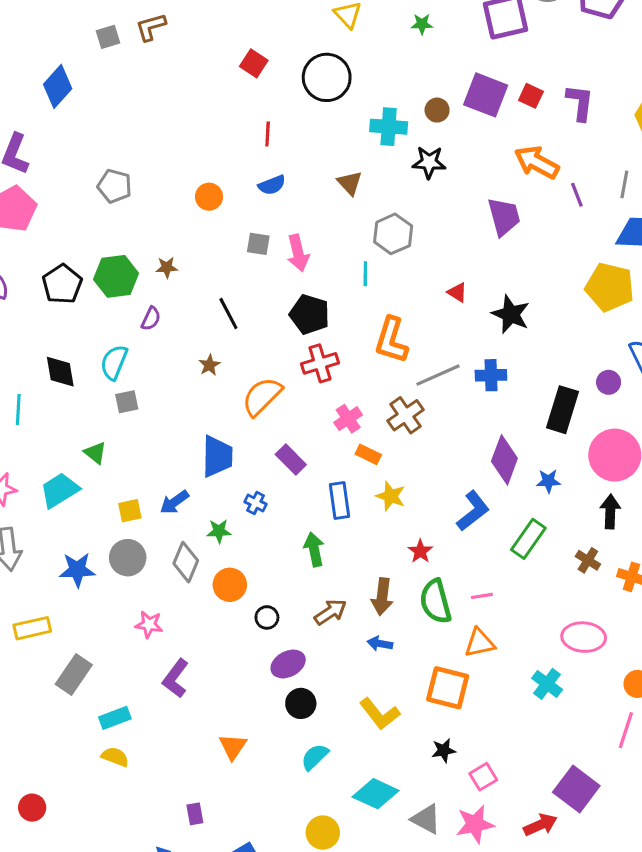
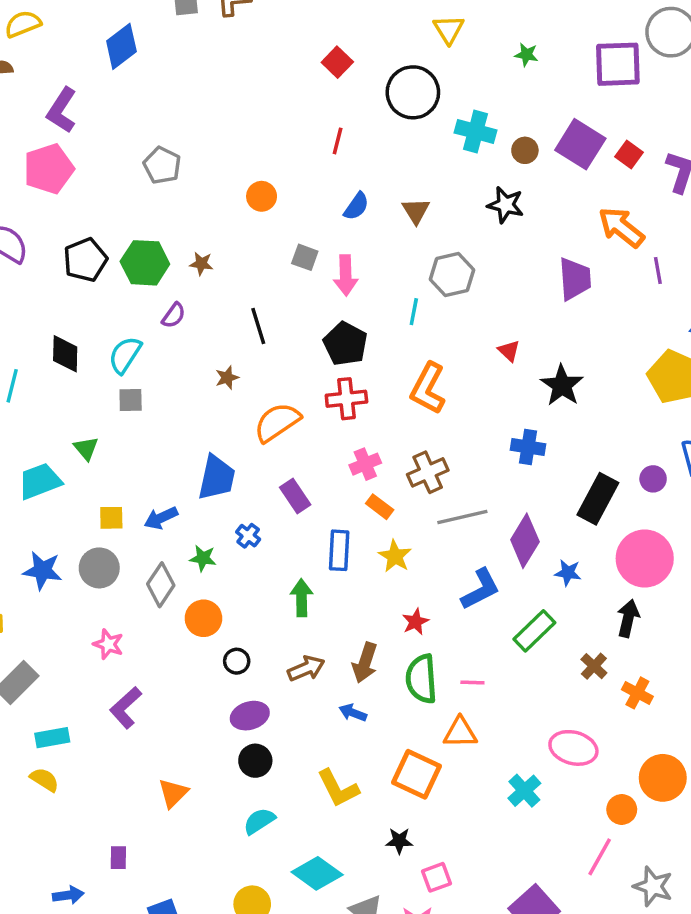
cyan cross: (389, 127) -> (476, 131), moved
blue semicircle: (272, 185) -> (356, 206), moved, turned -44
gray line: (438, 375) -> (462, 517), moved

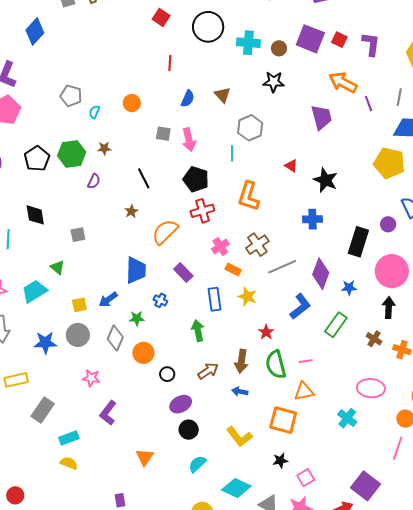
cyan semicircle: (125, 355) -> (94, 112), moved, size x0.6

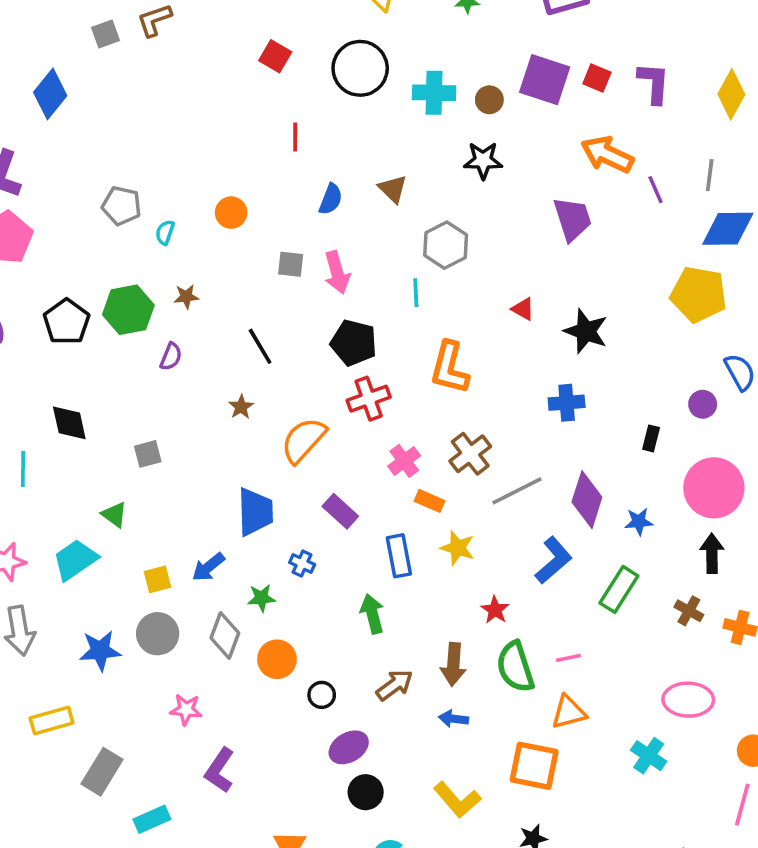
black rectangle: (358, 242) -> (651, 438), size x0.5

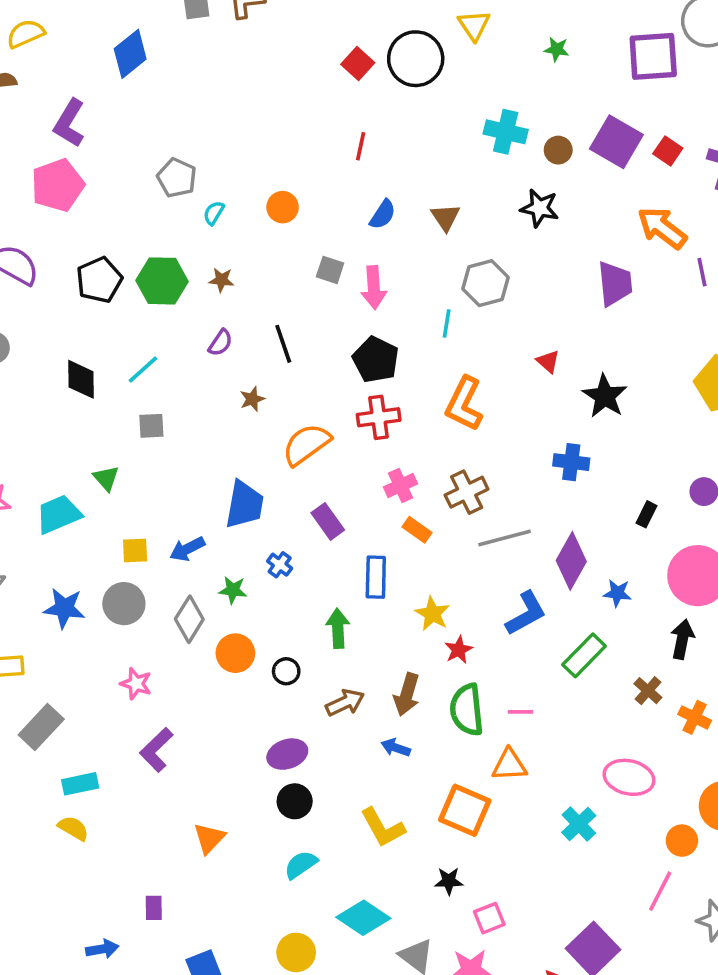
black circle: (360, 68) -> (416, 59), moved
purple semicircle: (171, 357) -> (220, 343), moved
cyan line: (23, 469) -> (143, 369), moved, turned 36
yellow star: (458, 548) -> (432, 614), moved
black circle: (322, 695) -> (286, 671), moved

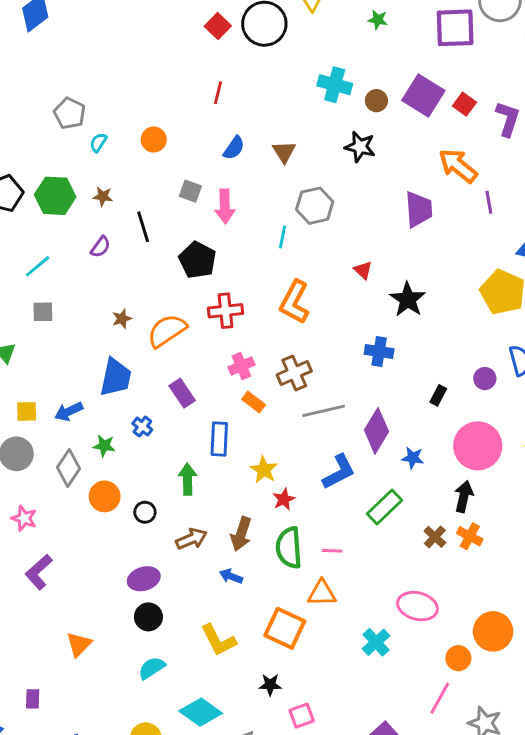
black line: (283, 344) -> (143, 227), moved
black pentagon: (376, 360) -> (198, 260), moved
brown star: (252, 399) -> (122, 319), moved
orange cross: (695, 717) -> (470, 536), moved

